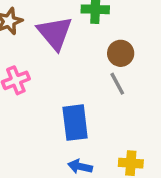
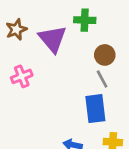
blue rectangle: (75, 123) -> (95, 109), moved

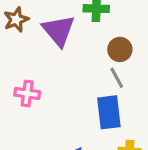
pink cross: (22, 76) -> (27, 93), moved, turned 30

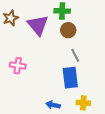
brown circle: (120, 49) -> (68, 30), moved

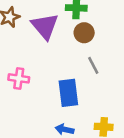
blue rectangle: (70, 78) -> (68, 93), moved

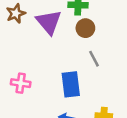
pink cross: (19, 78) -> (21, 83), moved

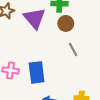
blue rectangle: (71, 84) -> (37, 72), moved

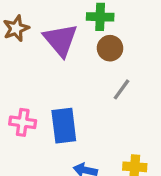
gray line: (73, 50) -> (122, 89), turned 64

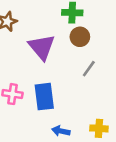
purple triangle: (61, 40) -> (42, 47), moved

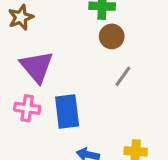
purple triangle: (42, 47) -> (37, 67), moved

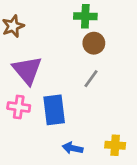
gray line: (123, 76) -> (91, 79), moved

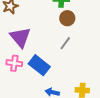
blue rectangle: (54, 110) -> (39, 65), turned -45

